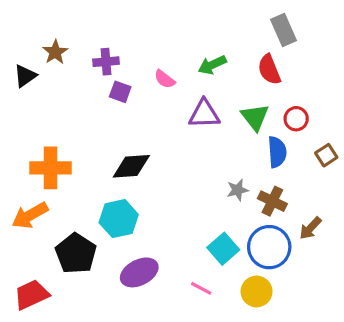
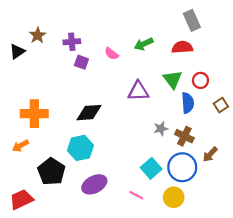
red semicircle: (269, 70) -> (182, 47), turned 108
purple triangle: (204, 114) -> (138, 91), moved
orange arrow: (30, 215) -> (20, 146), size x0.7

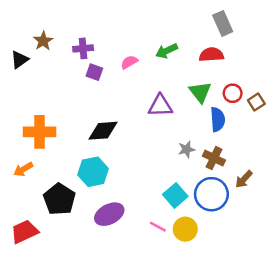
pink semicircle: (111, 54) -> (129, 62), turned 112
brown square: (221, 105) -> (256, 102), moved
yellow circle: (174, 197) -> (185, 229), moved

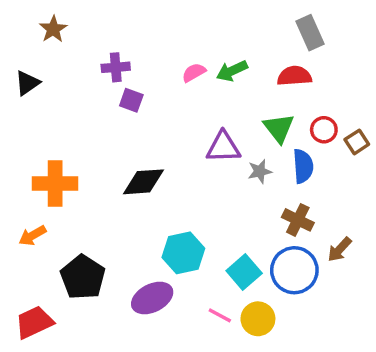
brown star: (43, 41) -> (53, 29), moved
pink semicircle: (129, 62) -> (194, 73), moved
gray star: (187, 149) -> (260, 171), moved
cyan hexagon: (93, 172) -> (183, 253), moved

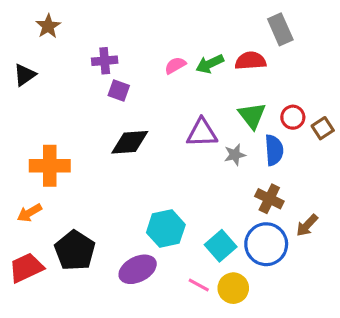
red semicircle: (294, 76) -> (251, 61), moved
black diamond: (143, 182) -> (130, 142), moved
red trapezoid: (34, 322) -> (26, 268), moved

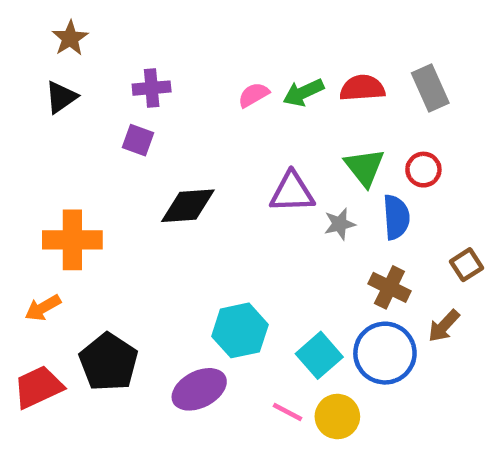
gray rectangle: (280, 29) -> (430, 88), moved
black triangle: (25, 75) -> (61, 97), moved
purple square: (119, 91) -> (138, 140), moved
brown square: (323, 128) -> (466, 265), moved

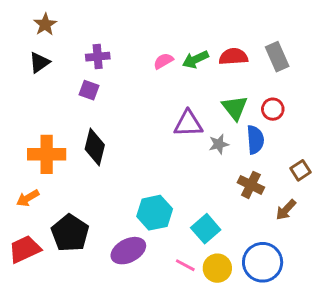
black diamond: (188, 206) -> (95, 147), moved, turned -72
blue circle: (385, 353) -> (263, 262), moved

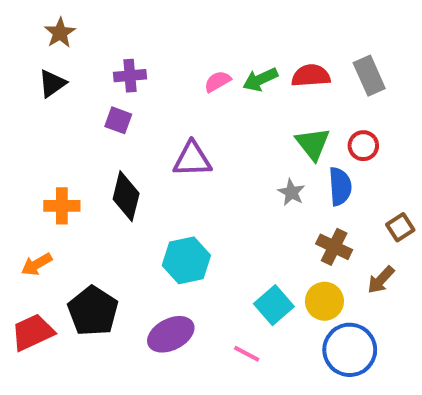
purple triangle: (188, 124) -> (192, 159), moved
gray star: (219, 144) -> (291, 192), turned -30
orange cross: (47, 154) -> (62, 206), size x0.7
cyan hexagon: (155, 213) -> (186, 260), moved
yellow circle: (217, 268) -> (324, 301), moved

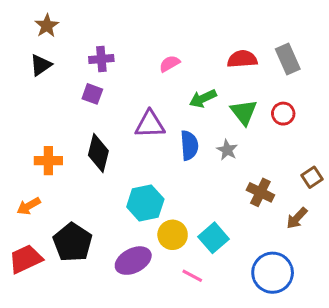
green arrow: (260, 80) -> (203, 98), moved
blue semicircle: (340, 186) -> (189, 145), moved
yellow circle: (324, 301) -> (173, 235), moved

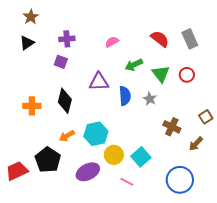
red semicircle: (242, 59) -> (160, 39), turned 42
orange arrow: (29, 206) -> (67, 136), moved

